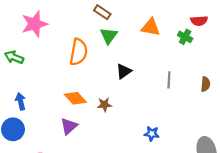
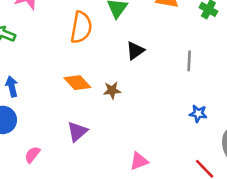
purple triangle: (69, 126) -> (77, 132), moved
blue star: (152, 134) -> (198, 114), moved

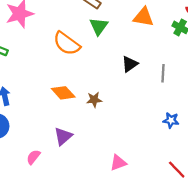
orange semicircle: (81, 27) -> (67, 43), turned 116
black triangle: (135, 51) -> (130, 64), moved
pink semicircle: (32, 155) -> (33, 157), moved

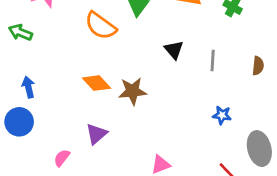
black triangle: (130, 64) -> (174, 50), turned -36
brown star: (94, 100) -> (133, 91), size x1.5

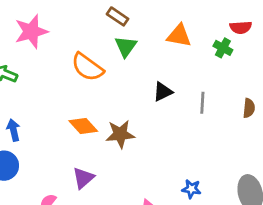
black triangle: (174, 50) -> (163, 92), turned 45
blue star: (222, 115) -> (191, 189), moved

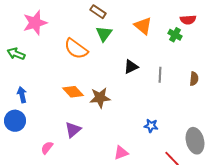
orange triangle: (179, 36) -> (143, 26), turned 30
blue star: (191, 189) -> (151, 126), moved

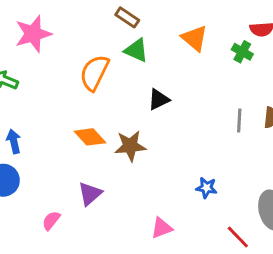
green triangle: (104, 34) -> (136, 50), turned -42
orange semicircle: (76, 49) -> (94, 73), turned 80
black triangle: (131, 67) -> (159, 100), moved
gray line: (160, 75) -> (239, 120), moved

